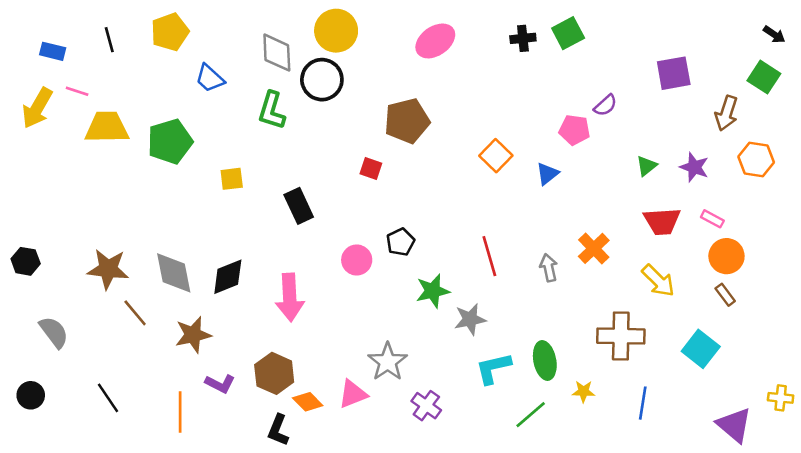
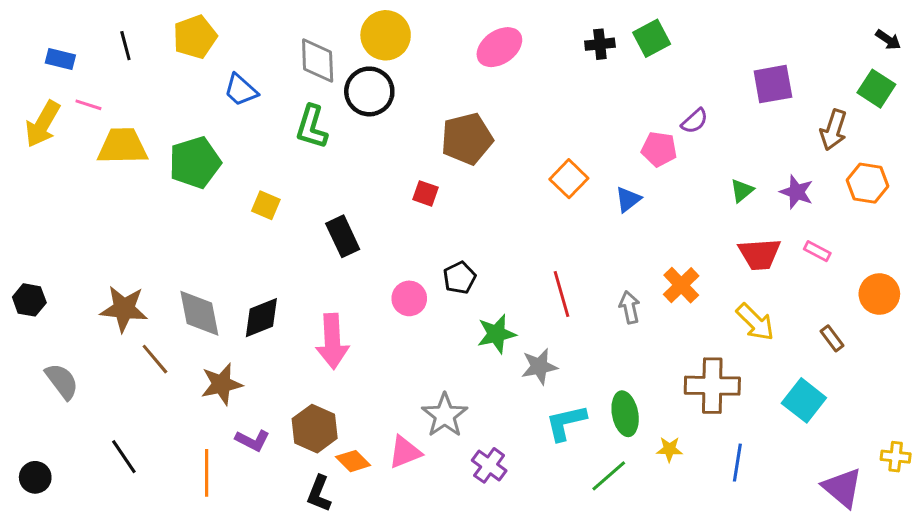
yellow square: (232, 179) -> (266, 205), turned 30
orange circle: (726, 256) -> (879, 294), moved
black circle: (31, 395) -> (35, 477), moved

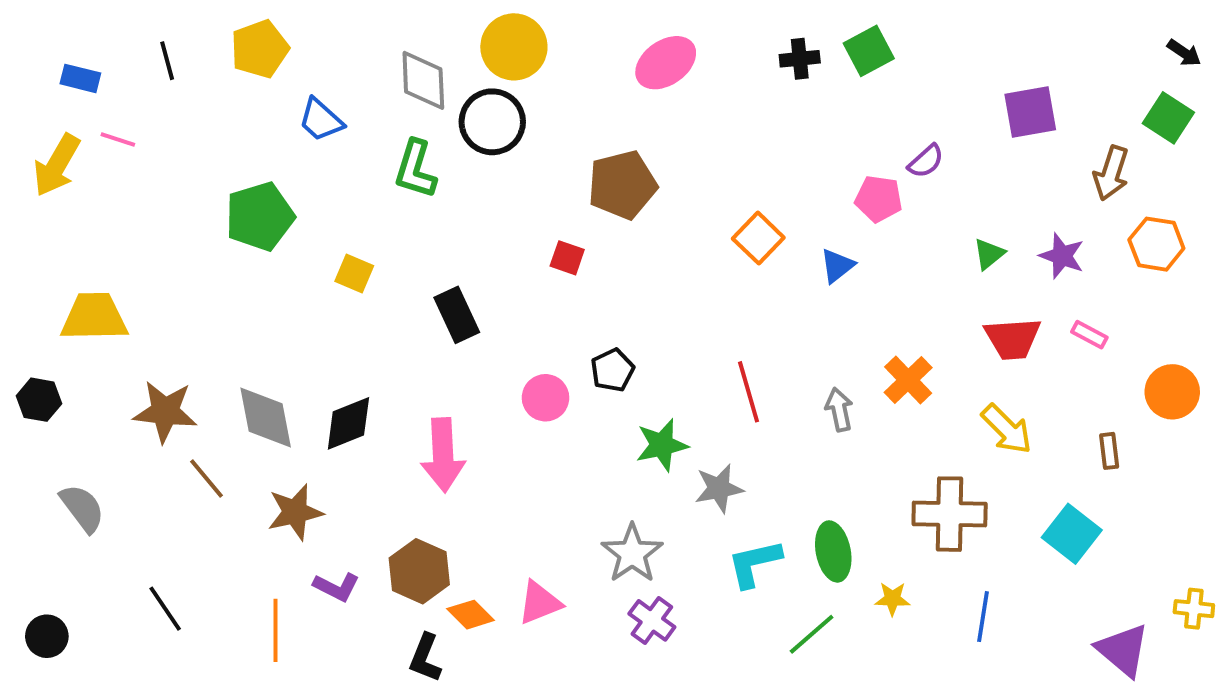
yellow trapezoid: (122, 146) -> (94, 317), moved
brown rectangle: (832, 338) -> (1109, 451), turned 30
gray star: (445, 415) -> (632, 553), moved

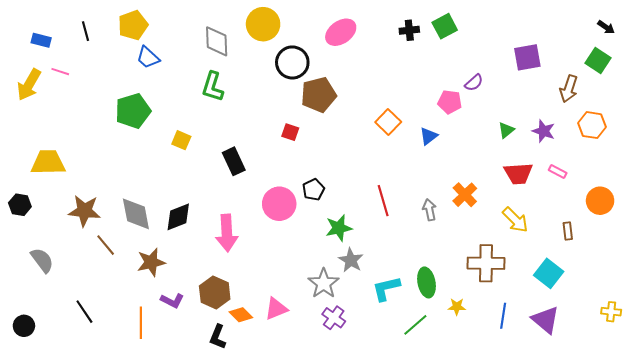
blue trapezoid: (321, 120) -> (148, 57), moved
black circle: (492, 122) -> (292, 62), moved
pink circle: (545, 398) -> (279, 204), size x1.4
gray star: (719, 488) -> (351, 260), moved, turned -30
purple triangle: (1123, 650) -> (546, 320), moved

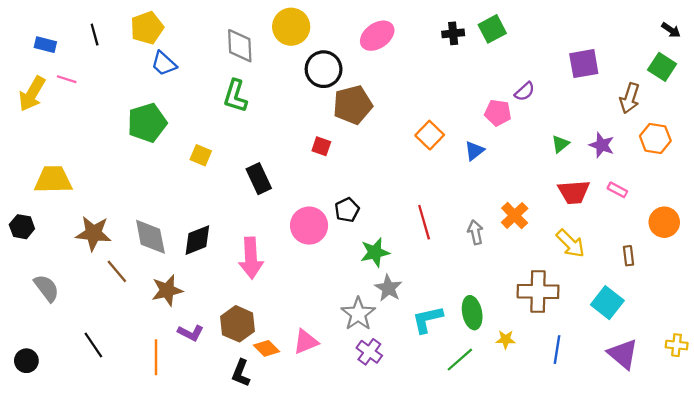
purple triangle: (546, 320) -> (623, 354), moved

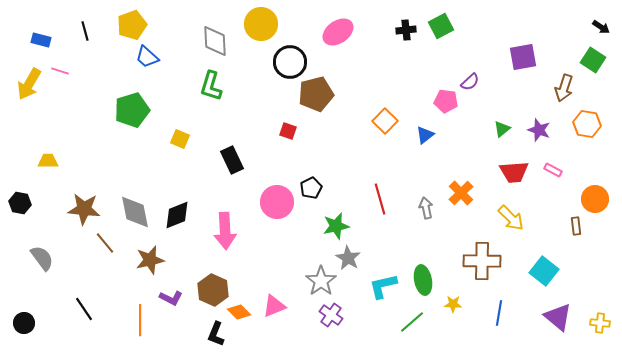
yellow trapezoid: (53, 180) -> (48, 161), size x0.6
brown rectangle: (629, 256) -> (576, 226), moved
yellow cross: (677, 345) -> (600, 323), moved

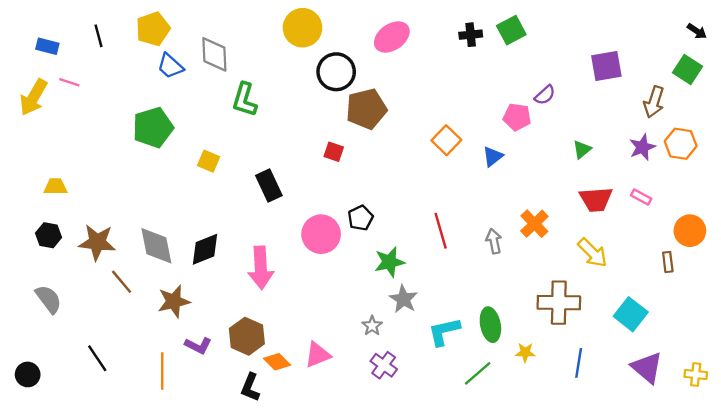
gray diamond: (215, 41) -> (214, 54), moved
purple star: (539, 130) -> (642, 147), moved, turned 30
black hexagon: (20, 203) -> (49, 235), moved
gray star: (321, 281) -> (372, 326), size x0.6

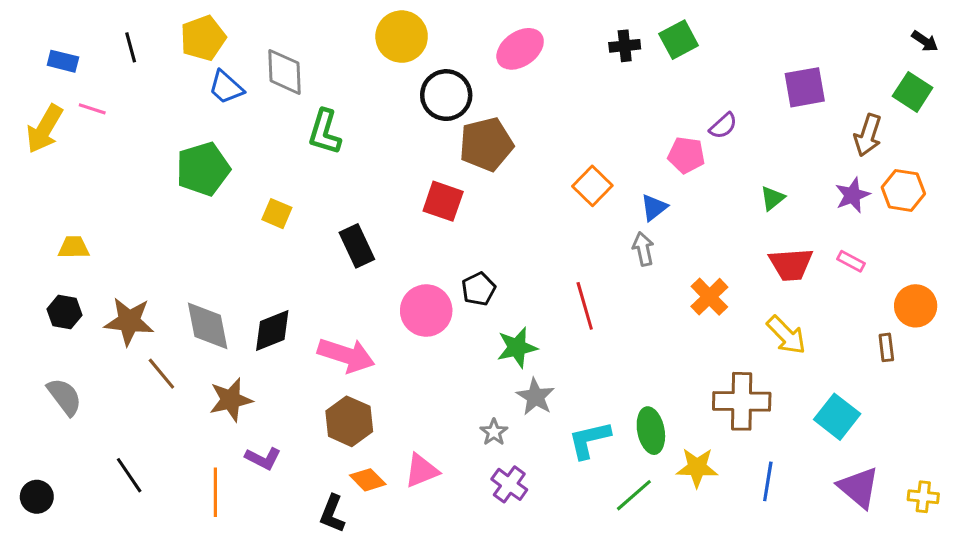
red square: (334, 152) -> (443, 201), size x1.5
gray arrow: (494, 241) -> (643, 249), moved
pink arrow: (261, 268) -> (346, 355), turned -69
brown hexagon: (247, 336) -> (349, 421), moved
yellow star: (525, 352) -> (697, 468), size x1.5

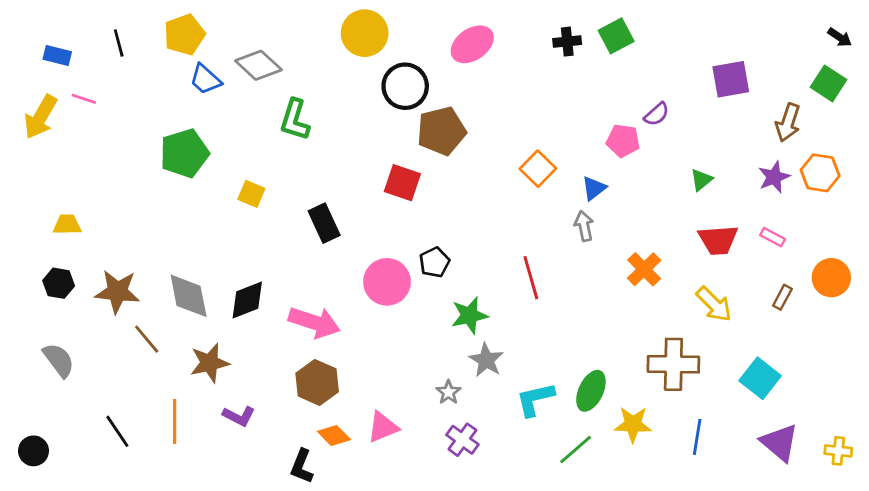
gray diamond: (285, 72) -> (258, 65), turned -45
brown rectangle: (886, 347) -> (782, 297), moved, turned 35
green ellipse: (651, 431) -> (591, 391), turned 36
orange line: (215, 492) -> (175, 422), moved

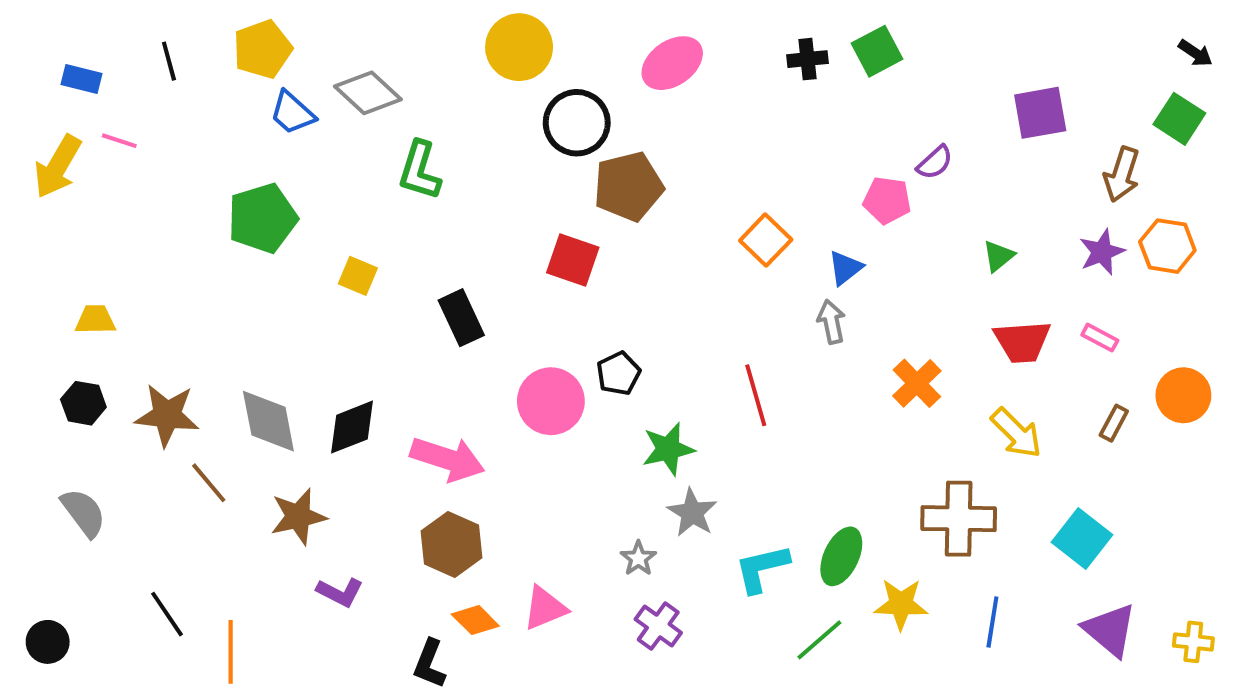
orange line: (175, 422) -> (231, 652), moved

